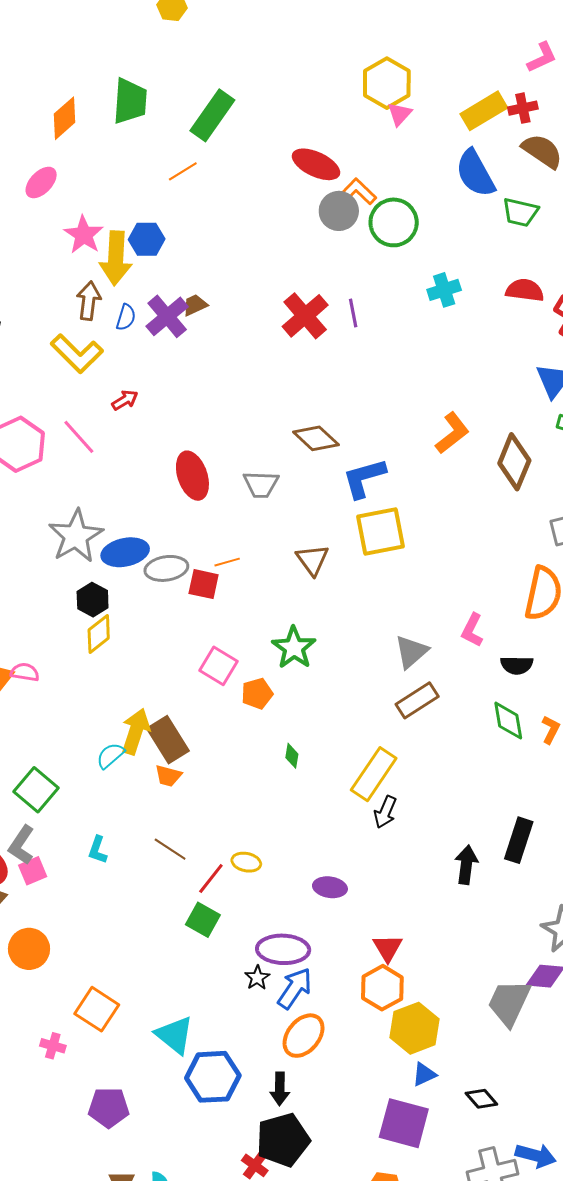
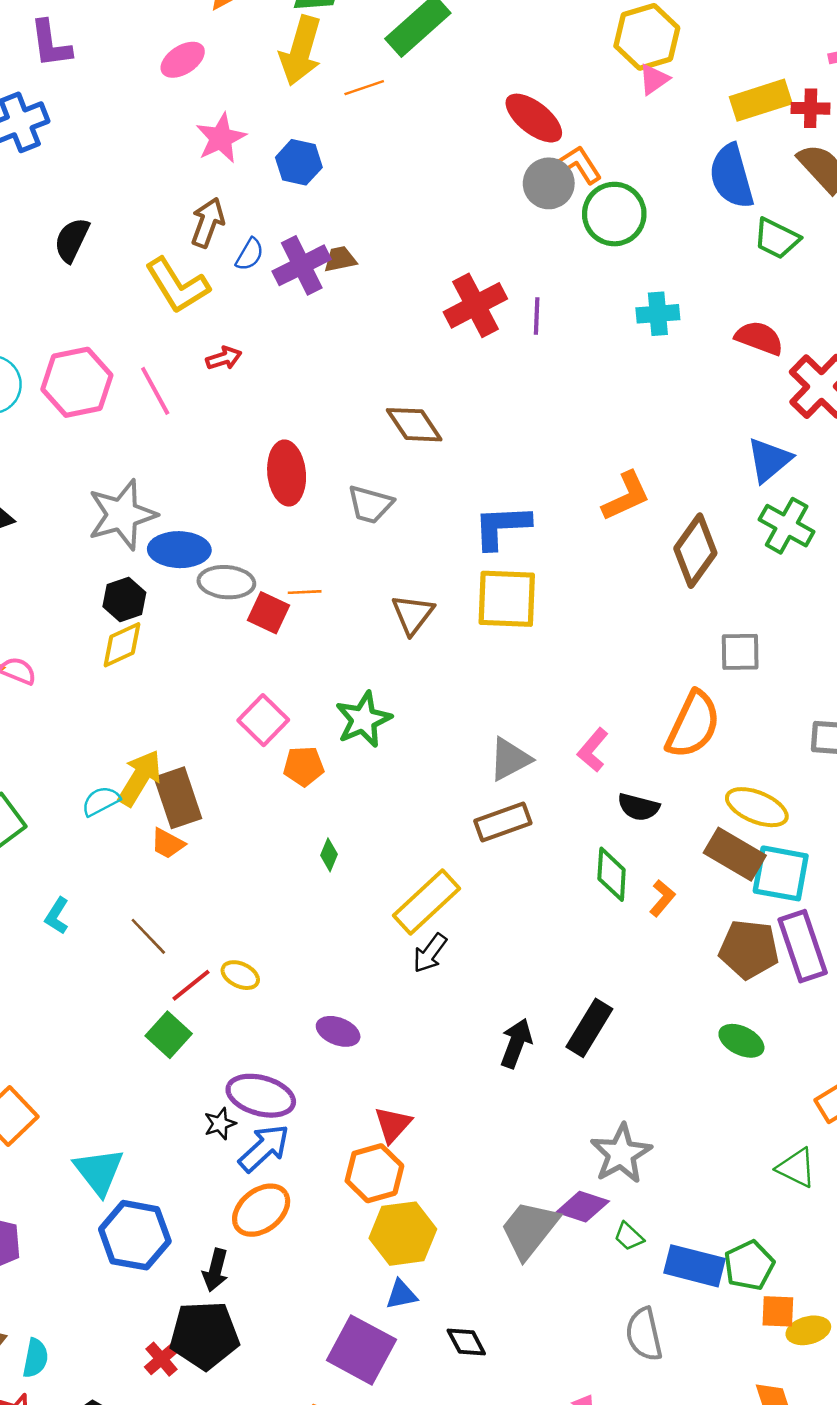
yellow arrow: (116, 258) -> (301, 51), moved
brown diamond: (316, 438) -> (414, 425), moved

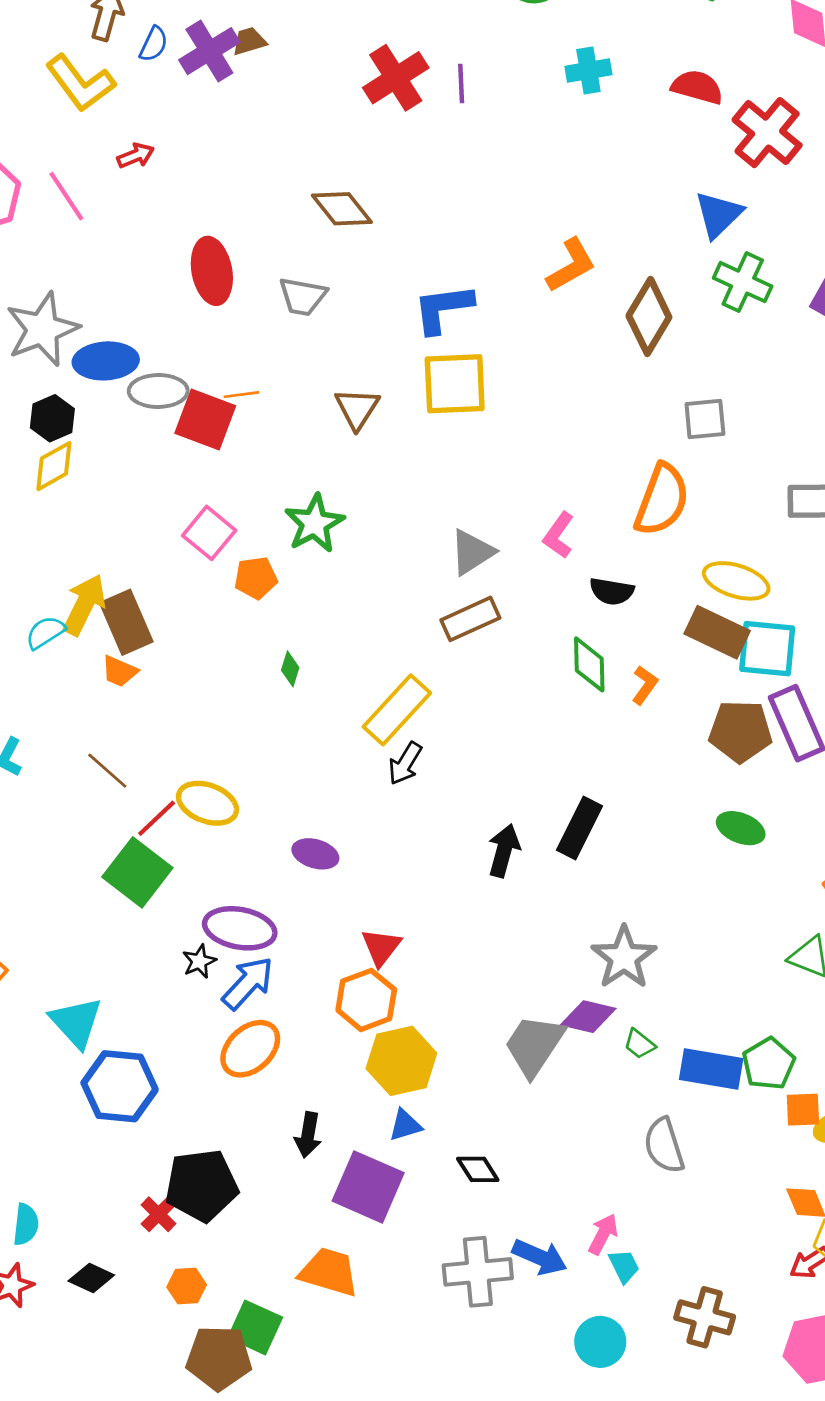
red square: (269, 613) -> (205, 420), size x1.4
yellow ellipse: (240, 975) -> (207, 803), size x1.5
green square: (169, 1035) -> (137, 872), size x1.4
black arrow: (215, 1270) -> (308, 1135), moved

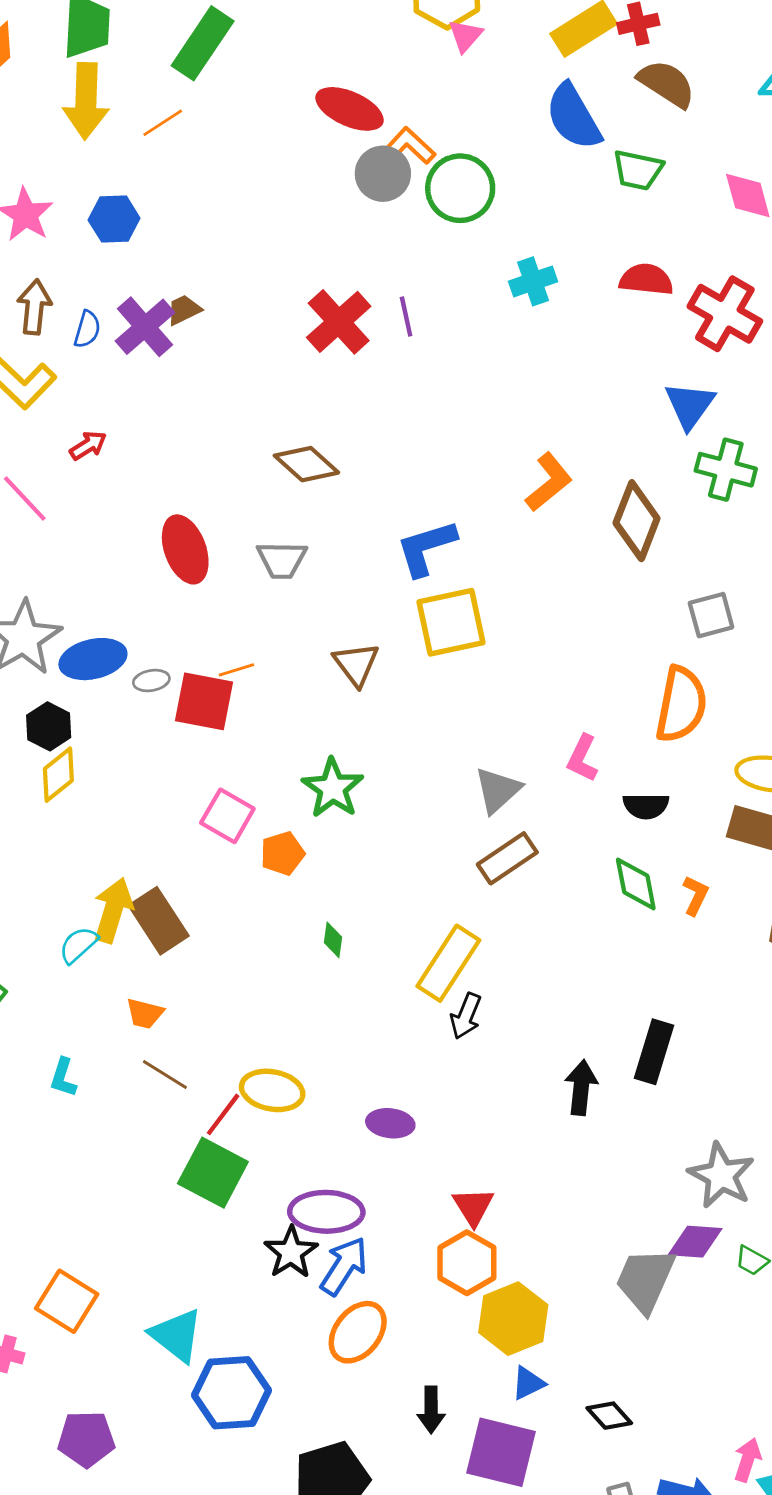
gray ellipse: (158, 391) -> (151, 681), size x0.6
orange trapezoid: (119, 671) -> (145, 1013), moved
black star: (199, 961) -> (291, 1252), size x1.5

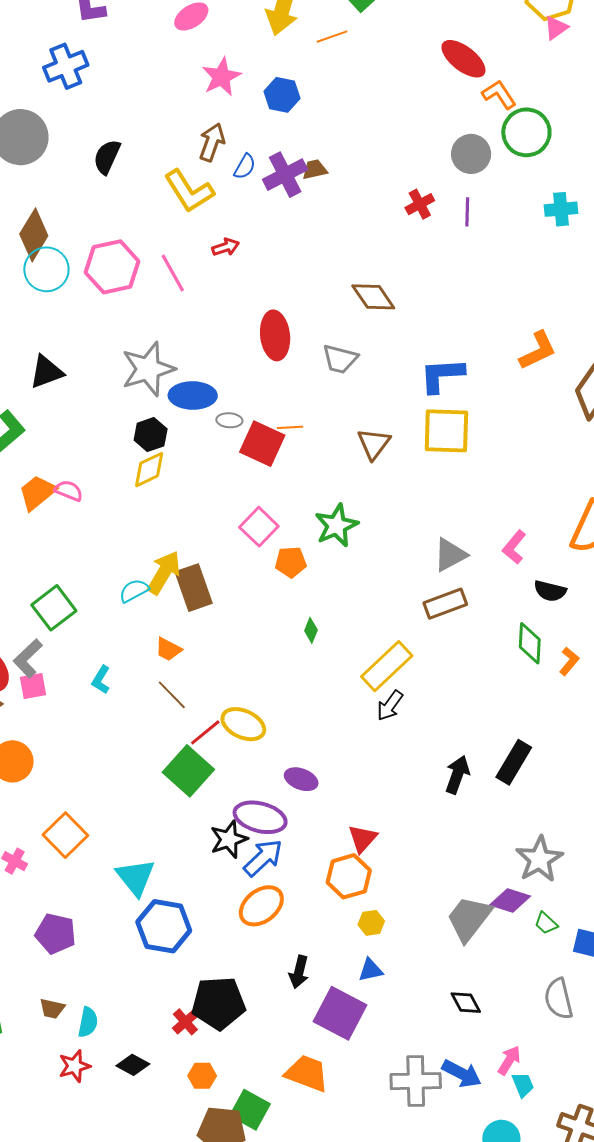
gray circle: (383, 174) -> (471, 154), moved
red cross: (339, 322) -> (420, 204), size x0.6
purple ellipse: (390, 1123) -> (301, 779), moved
yellow hexagon: (513, 1319) -> (371, 923), size x0.5
black diamond: (609, 1416) -> (466, 1003), moved

